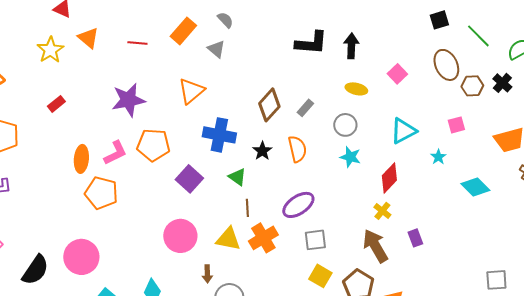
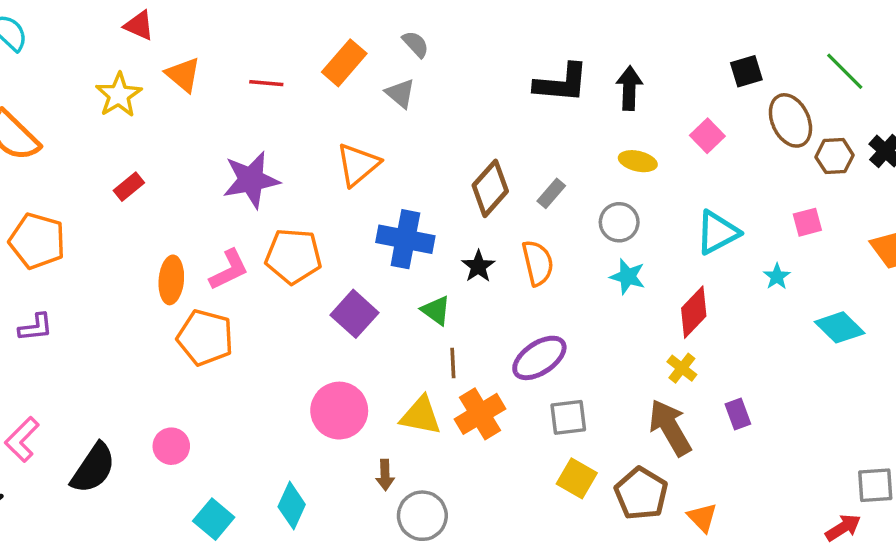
black square: (439, 20) -> (746, 71), moved
pink circle: (81, 257) -> (171, 446), size x0.6

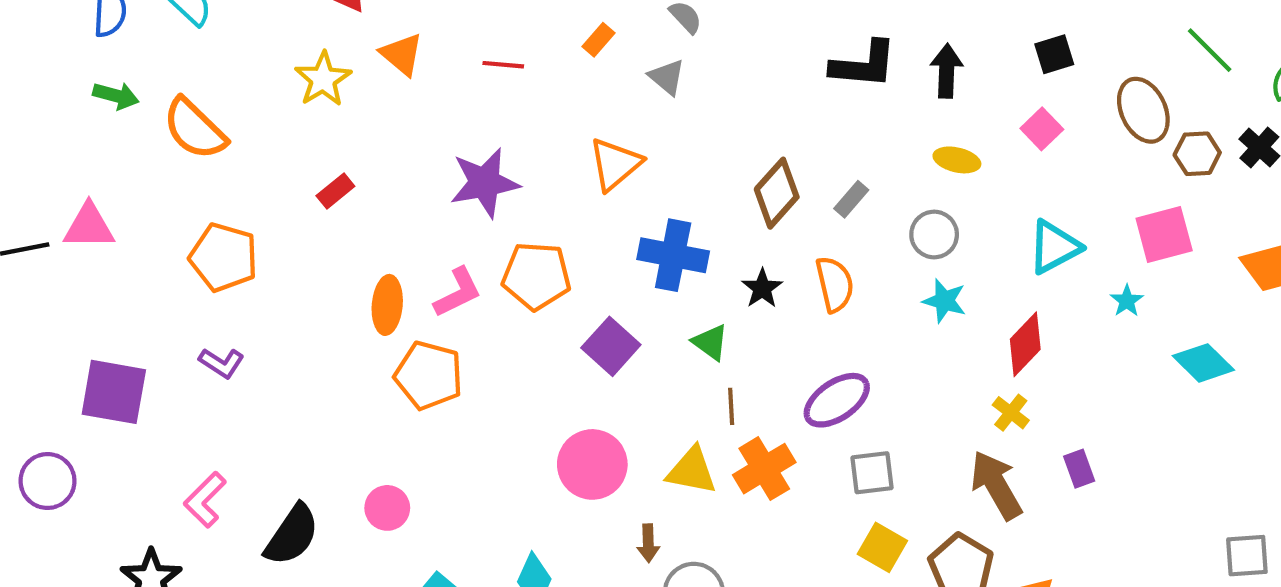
orange rectangle: (344, 63) -> (599, 40), size x0.6
black square: (746, 71) -> (1054, 54), moved
pink square: (807, 222) -> (1164, 235), size x1.6
purple L-shape: (36, 327) -> (222, 363), turned 39

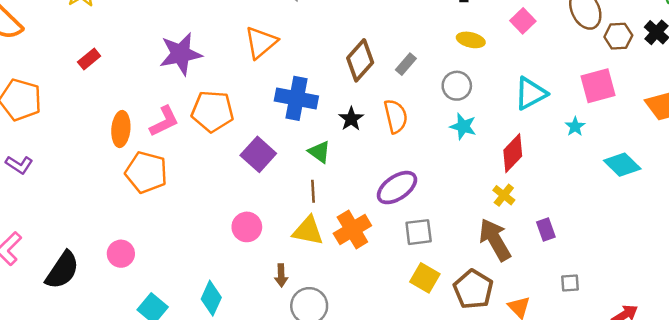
brown line: (731, 406) -> (313, 191), moved
pink circle: (592, 464) -> (247, 227), size x0.7
gray square: (1247, 556) -> (570, 283), moved, size x0.7

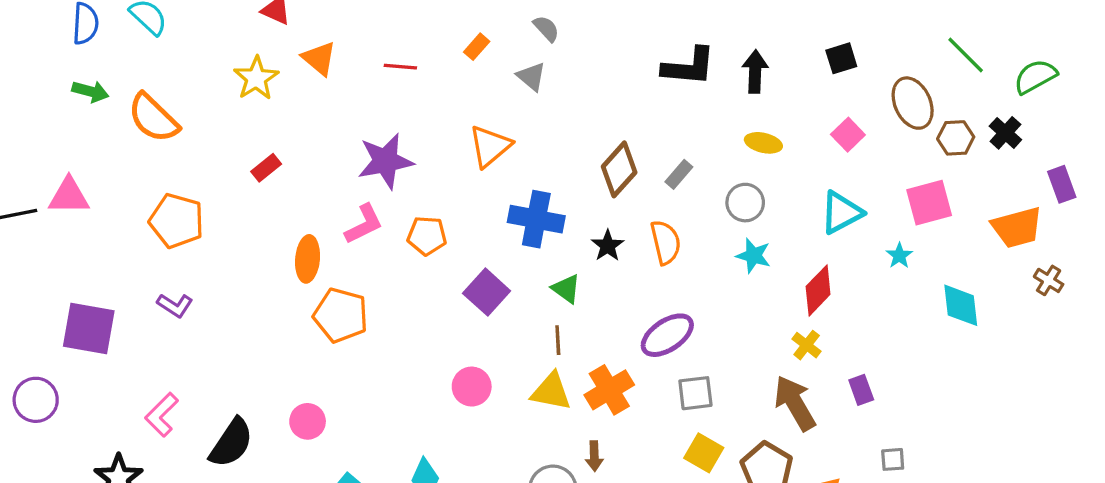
pink square: (523, 21) -> (848, 135), moved
orange pentagon: (212, 111) -> (427, 236), size x0.7
pink L-shape: (164, 121) -> (364, 224), moved
cyan diamond: (622, 165) -> (961, 305), turned 39
brown arrow: (281, 275) -> (594, 456), moved

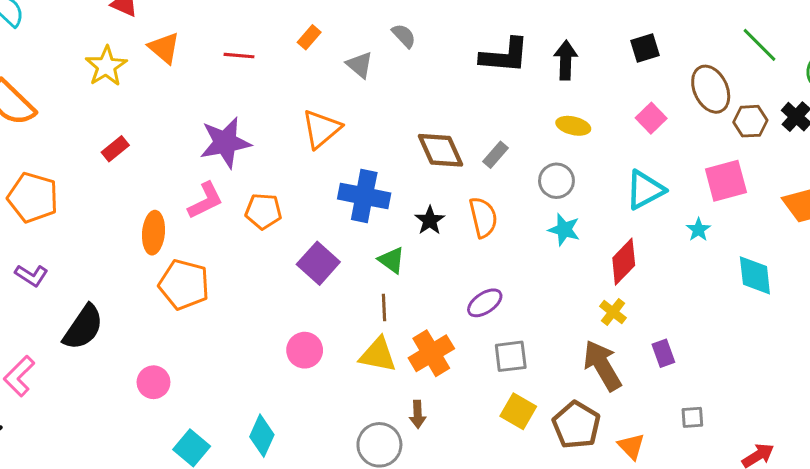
gray semicircle: (546, 28) -> (404, 36), moved
brown diamond: (619, 169) -> (440, 150), turned -66
purple ellipse: (667, 335) -> (485, 303), size x0.7
black semicircle: (231, 443) -> (83, 327), moved

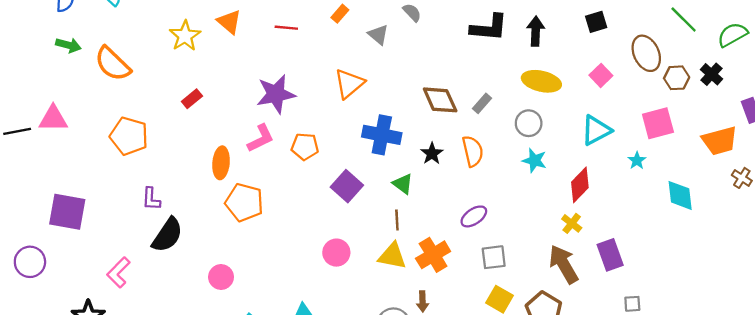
yellow ellipse: (573, 126) -> (541, 81), size x1.5
purple L-shape: (31, 275) -> (151, 199), moved, turned 60
purple rectangle: (663, 353) -> (610, 255), size x1.5

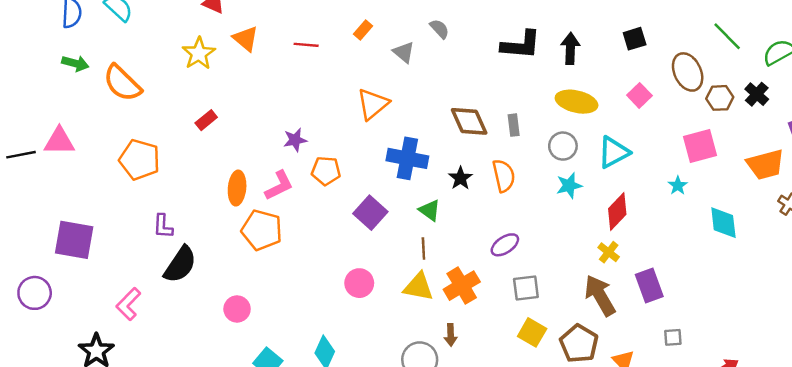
purple star: (276, 94) -> (295, 140), moved, size x0.6
gray rectangle: (482, 103) -> (514, 125), turned -48
cyan triangle: (596, 130) -> (614, 152), moved
pink L-shape: (261, 138) -> (279, 186), moved
cyan star: (534, 160) -> (569, 186), turned -30

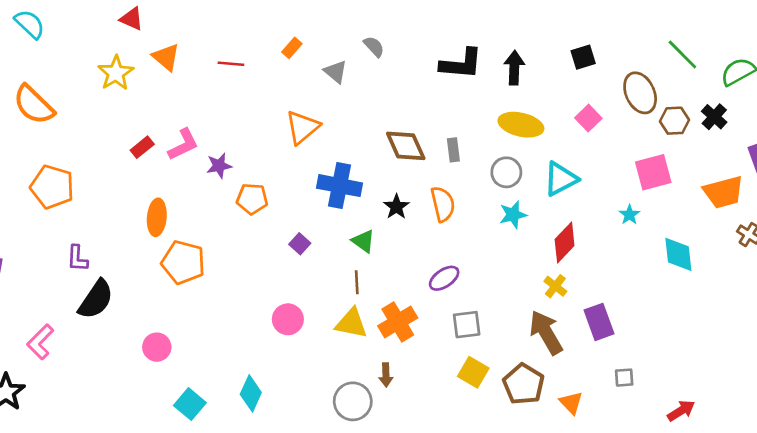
red rectangle: (206, 120) -> (142, 147), moved
pink L-shape: (279, 186) -> (183, 145), moved
purple square: (370, 213) -> (300, 244), size x0.6

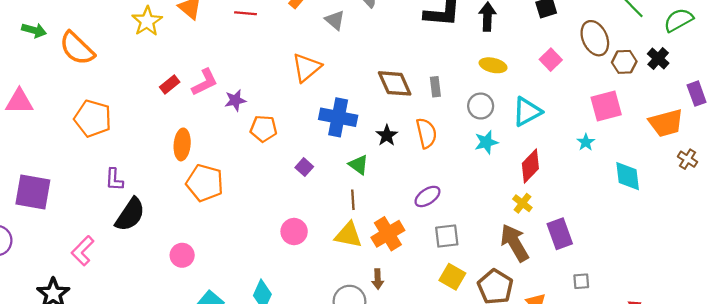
yellow ellipse: (521, 125) -> (493, 65), size x0.7

